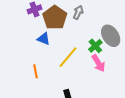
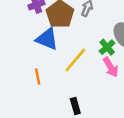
blue triangle: (44, 39) -> (47, 39), size x1.5

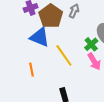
yellow line: (75, 60) -> (64, 55), turned -75

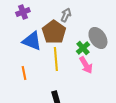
brown pentagon: (51, 16) -> (54, 32), moved
yellow line: (64, 55) -> (56, 59), turned 30

